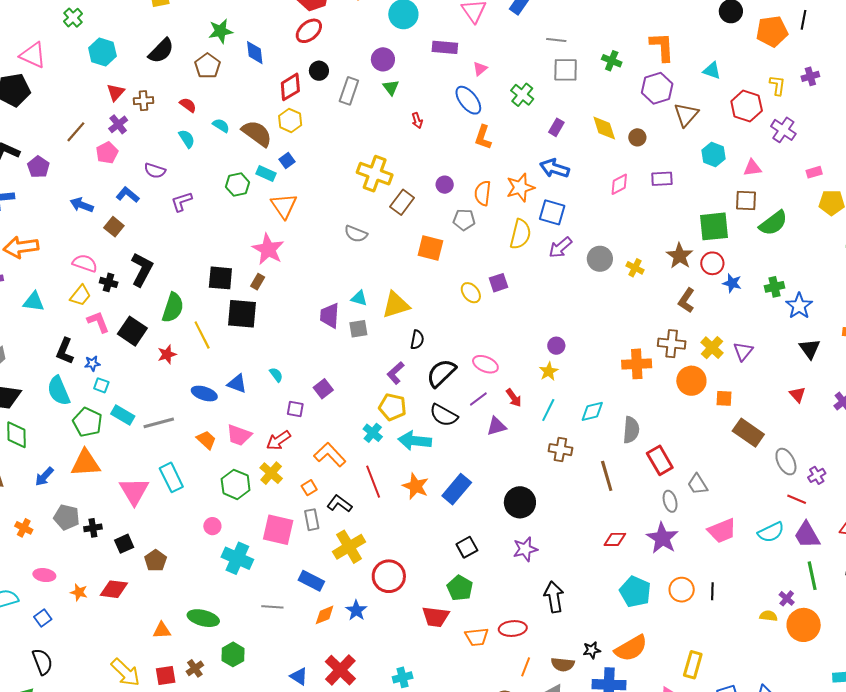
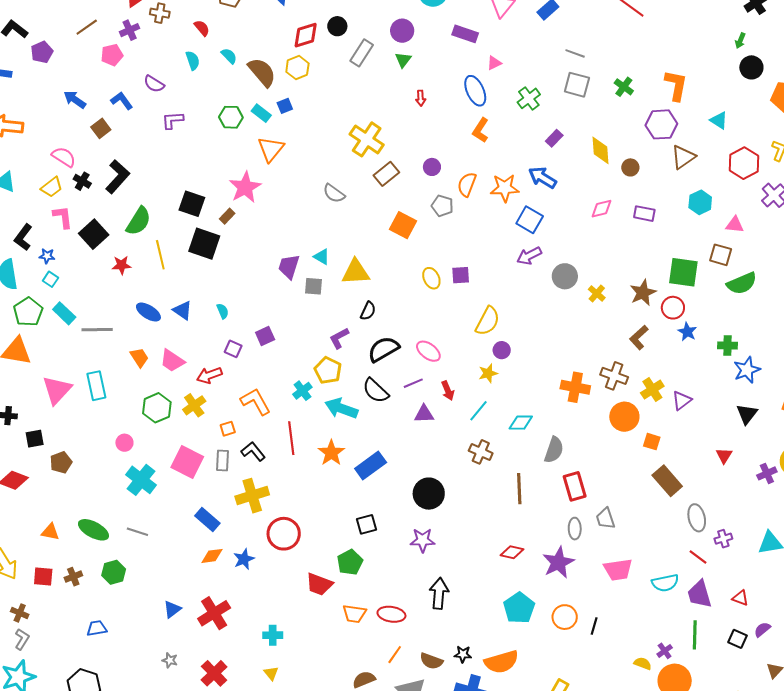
yellow semicircle: (520, 234) -> (488, 321), moved
gray line: (272, 607) -> (137, 532), moved
blue triangle: (299, 676) -> (172, 609), turned 36

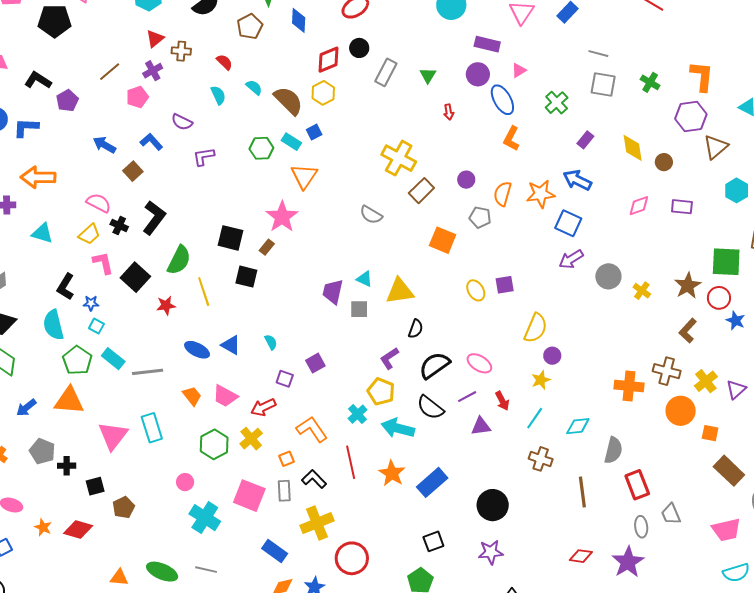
purple circle: (402, 31) -> (478, 74), moved
black square: (204, 244) -> (246, 277), size x0.7
pink trapezoid: (618, 570) -> (726, 530), moved

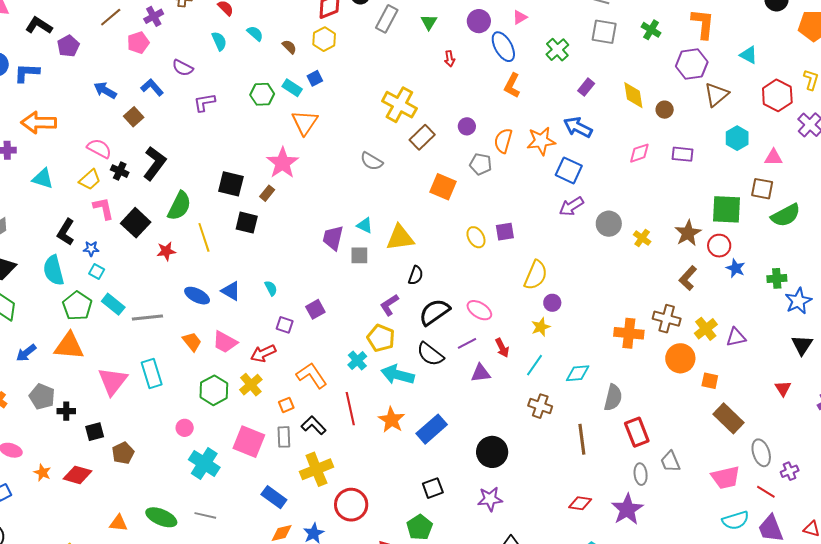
brown semicircle: (288, 101) -> (289, 47), size x0.5
purple triangle: (736, 390) -> (736, 337), turned 30

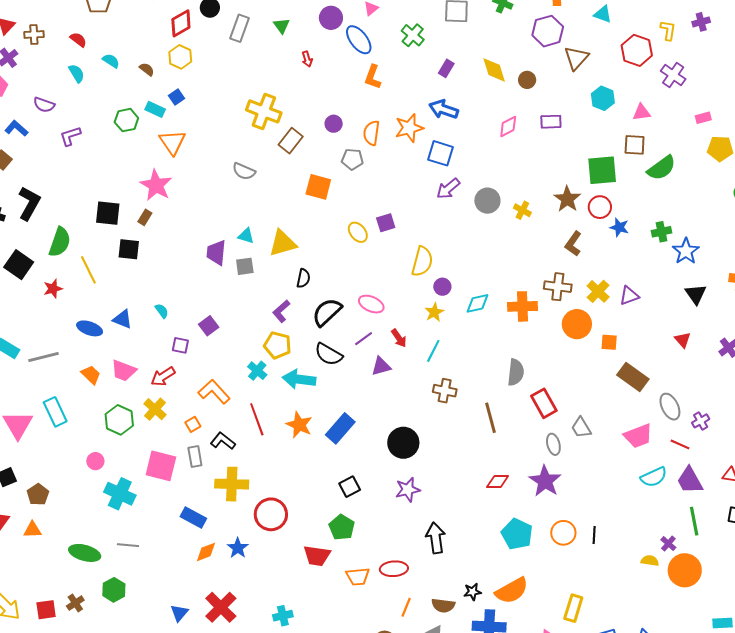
cyan diamond: (578, 373) -> (477, 303), moved
yellow cross: (316, 469) -> (232, 484), turned 32
orange triangle: (118, 523) -> (32, 530), moved

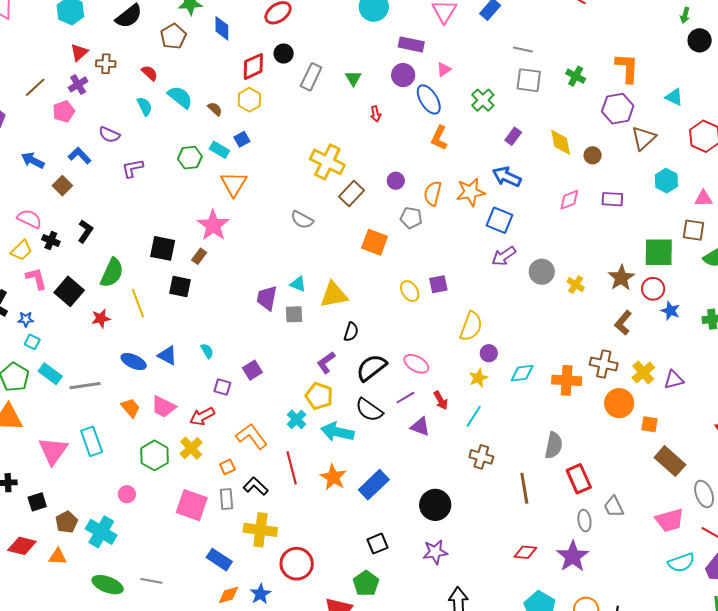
cyan semicircle: (111, 61) -> (180, 97), size x1.5
black L-shape: (29, 203) -> (85, 231), size x0.7
purple triangle: (381, 366) -> (420, 427), turned 30
cyan cross: (120, 494) -> (101, 532), moved

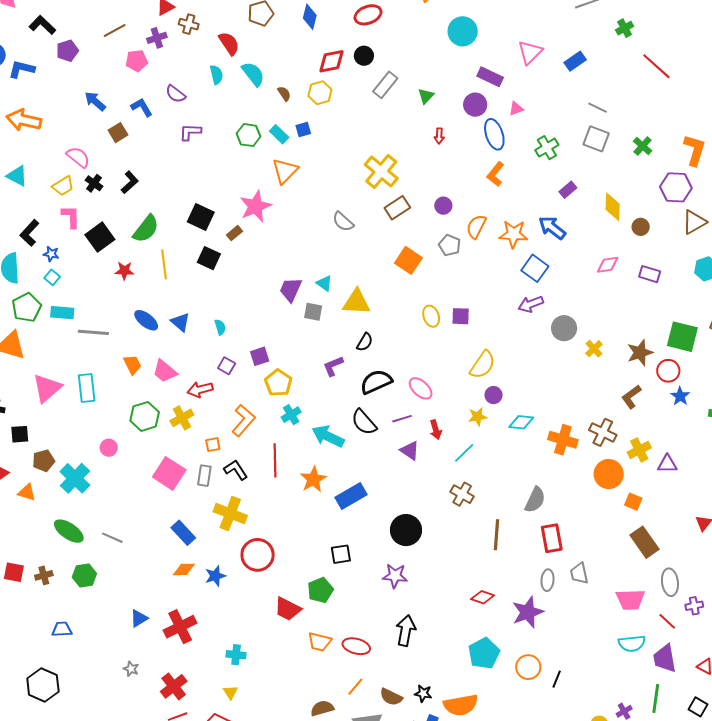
red semicircle: (150, 73) -> (229, 43), size x1.4
cyan rectangle: (50, 374) -> (62, 313), turned -45
yellow pentagon: (319, 396) -> (278, 383), moved
orange L-shape: (252, 436) -> (243, 420), turned 64

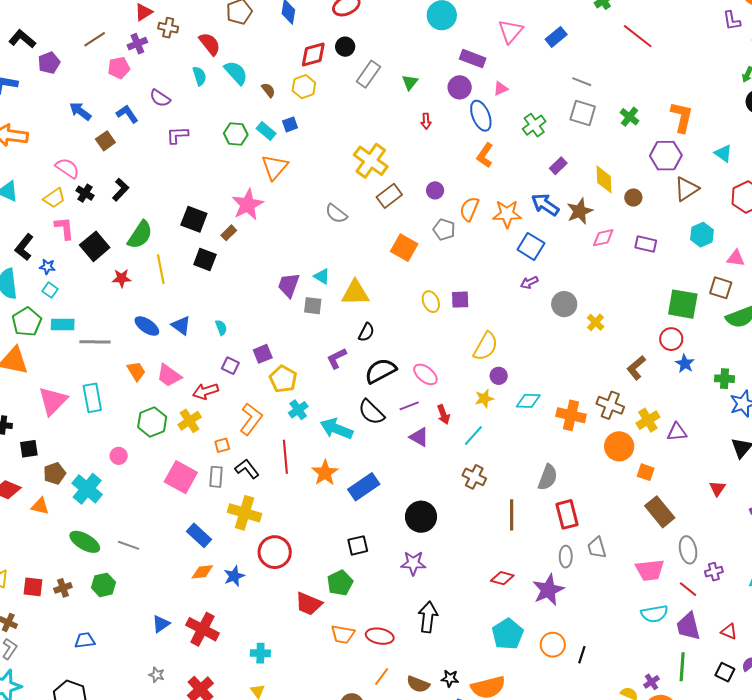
purple arrow: (531, 304) -> (529, 282), size x0.7
brown star: (640, 353) -> (580, 211), moved
red cross: (180, 627) -> (203, 629), turned -32

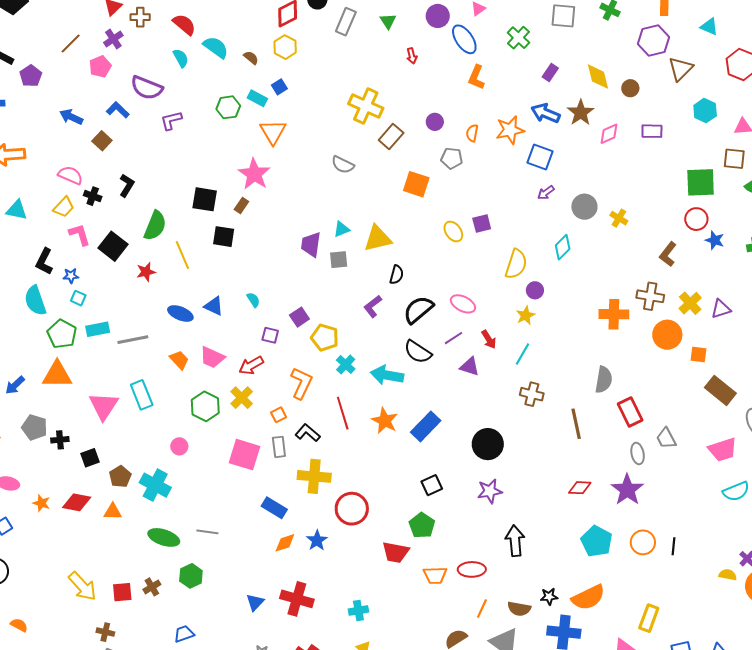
purple semicircle: (160, 98) -> (147, 88), size x1.5
orange semicircle: (469, 209) -> (472, 133), size x0.7
cyan triangle: (322, 276) -> (341, 229), turned -42
cyan diamond: (528, 401) -> (563, 247), moved, turned -35

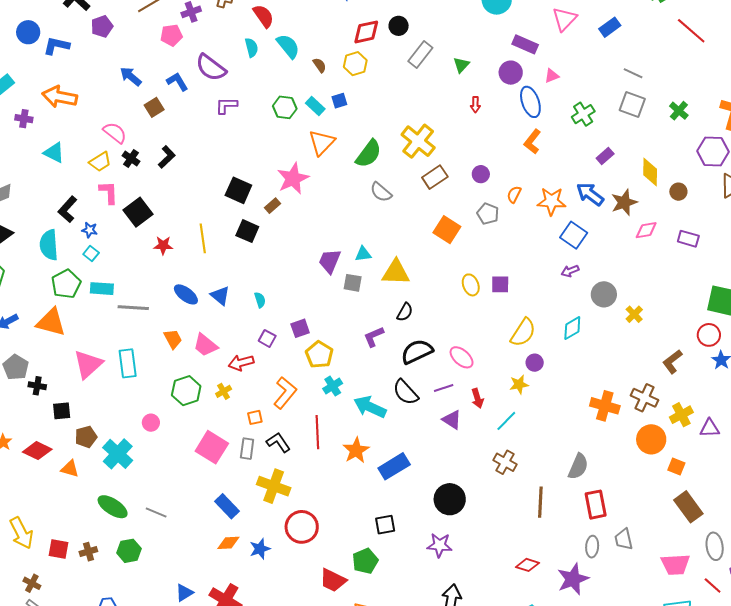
green semicircle: (155, 226) -> (369, 154), moved
yellow cross: (242, 398) -> (224, 391), size x0.7

